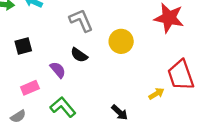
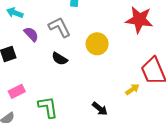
purple semicircle: (58, 70) -> (31, 34), moved
green L-shape: (63, 107) -> (48, 107), turned 35

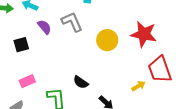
red star: (139, 20) -> (144, 34), moved
black semicircle: (60, 59) -> (81, 82), moved

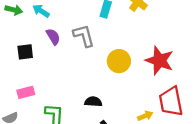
black semicircle: (81, 82) -> (93, 102), moved, turned 140

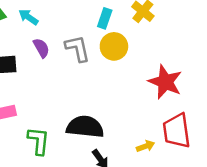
yellow circle: (119, 61) -> (114, 46), moved
black semicircle: (93, 102) -> (85, 127), size x1.8

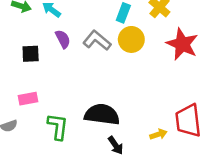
gray L-shape: (78, 48) -> (97, 40), turned -40
red star: (165, 82) -> (182, 44), moved

